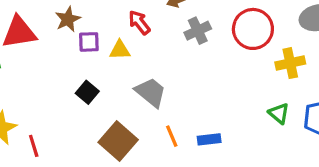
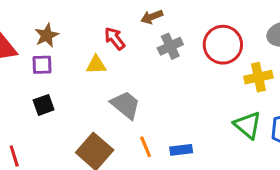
purple square: (89, 42) -> (42, 65), moved
black square: (87, 92) -> (44, 105), moved, turned 30
green triangle: (279, 113) -> (248, 125), size x1.4

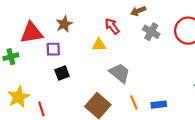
gray cross: (170, 46) -> (151, 32), turned -35
purple square: (42, 65) -> (53, 49), moved

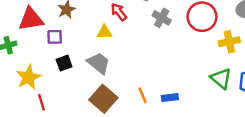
gray trapezoid: (120, 73) -> (99, 63), moved
yellow star: (18, 97) -> (28, 77), moved

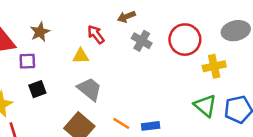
gray trapezoid: (99, 63) -> (90, 89), moved
orange line: (143, 95) -> (121, 123), turned -35

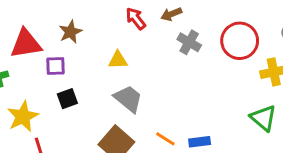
red arrow: (96, 34) -> (136, 19), moved

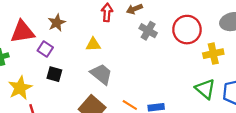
red arrow: (136, 19) -> (107, 12), turned 42
purple square: (56, 66) -> (45, 49), turned 35
black square: (67, 99) -> (54, 74), turned 35

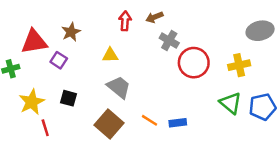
red circle: (187, 30) -> (194, 63), moved
black square: (54, 74) -> (69, 98), moved

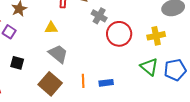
orange line: (150, 120) -> (83, 81), turned 56

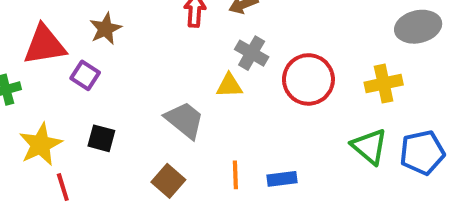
gray cross: (99, 16) -> (252, 53), moved
yellow triangle: (51, 28) -> (229, 86), moved
brown square: (50, 84) -> (168, 181), size x0.7

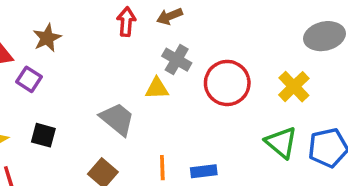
yellow cross: (384, 84) -> (294, 87), turned -32

